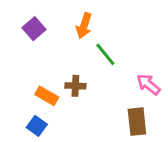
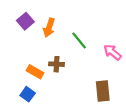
orange arrow: (84, 26) -> (49, 28), moved
pink arrow: (148, 84) -> (112, 52), moved

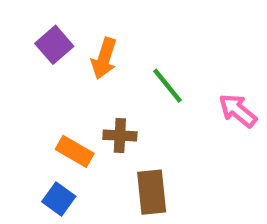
brown rectangle: (103, 91) -> (152, 192), moved

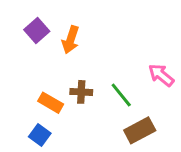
green line: (167, 86) -> (121, 95), moved
brown rectangle: (152, 192) -> (140, 130), moved, turned 68

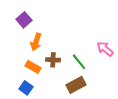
orange arrow: (71, 40) -> (36, 42), moved
brown rectangle: (140, 130) -> (76, 85), moved

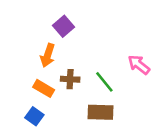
purple square: (24, 20) -> (63, 26), moved
brown rectangle: (76, 85) -> (100, 112), turned 30

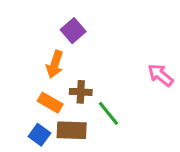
green line: (104, 82) -> (108, 113), moved
brown rectangle: (100, 112) -> (72, 130), moved

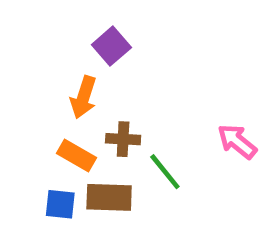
pink arrow: (161, 75) -> (237, 141), moved
blue square: (39, 135) -> (60, 204), turned -30

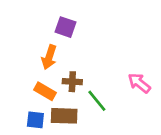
purple square: (111, 46) -> (65, 27), turned -30

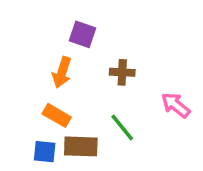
brown cross: (72, 82) -> (122, 72), moved

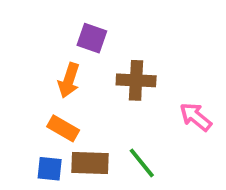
brown cross: (122, 72) -> (136, 80), size x1.4
green line: (122, 128) -> (142, 163), moved

